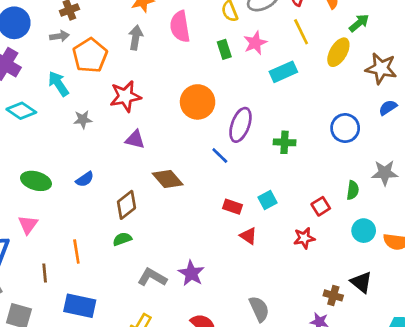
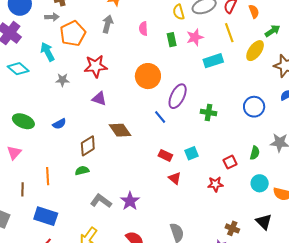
pink semicircle: (180, 27) -> (143, 29), moved, size x0.6
black triangle: (361, 282) -> (264, 222), moved

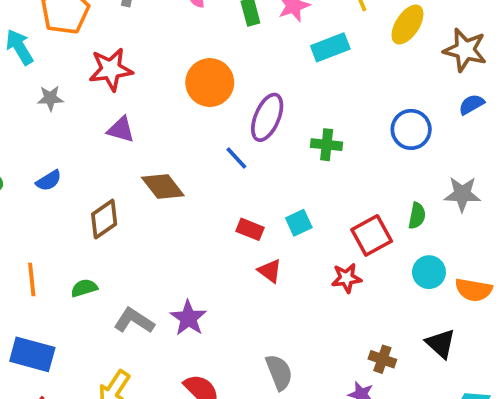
red square: (230, 162) -> (372, 235), size x1.5
green semicircle: (82, 171) -> (84, 288), moved

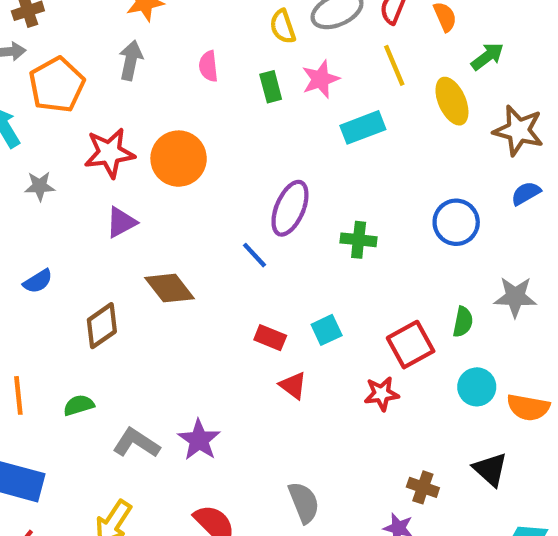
yellow ellipse: (407, 25) -> (452, 101), turned -57
orange circle: (210, 83) -> (179, 159), moved
purple triangle: (121, 130) -> (121, 222), turned -44

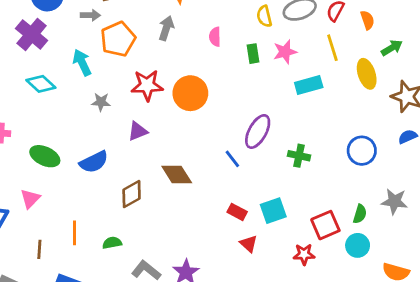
purple triangle: (121, 222) -> (138, 131), moved
blue semicircle: (38, 281) -> (94, 162), size x1.5
cyan square: (327, 330) -> (273, 211), size x1.4
cyan circle: (477, 387) -> (358, 245), moved

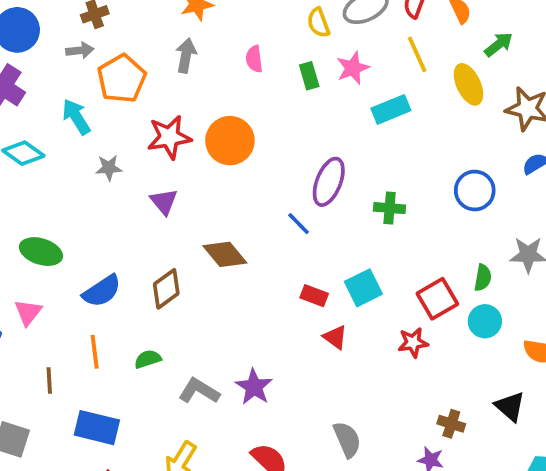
purple triangle: (138, 131) -> (164, 202), turned -40
blue semicircle: (94, 162) -> (102, 291), moved

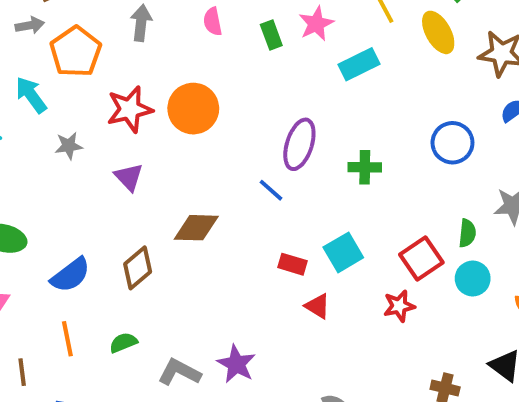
brown diamond: (225, 254) -> (196, 228), turned -45

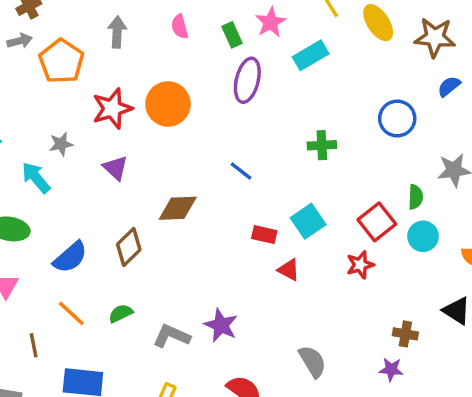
cyan arrow: (31, 95) -> (36, 178), moved
purple ellipse: (299, 144) -> (247, 80), moved
orange line: (67, 339) -> (71, 313), turned -32

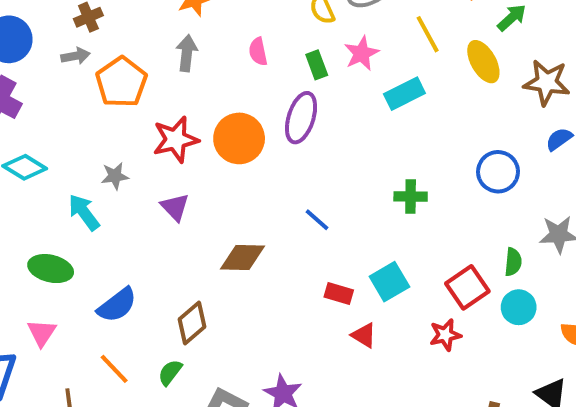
purple ellipse: (247, 80) -> (301, 118), moved
brown diamond: (129, 247) -> (192, 323), moved
green semicircle: (121, 313) -> (170, 372), turned -30

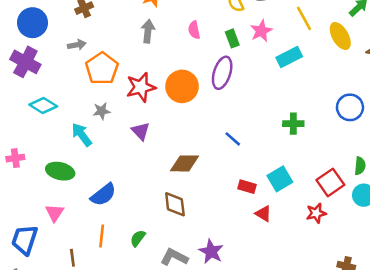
gray arrow: (76, 56) -> (77, 45), moved
orange pentagon: (121, 82) -> (102, 68), moved
brown diamond: (192, 323) -> (175, 204), moved, turned -56
orange line: (114, 369) -> (102, 236), turned 50

